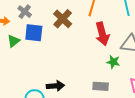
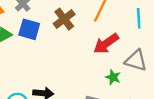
red arrow: (102, 34) -> (106, 44), turned 60

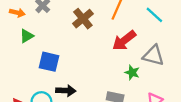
cyan line: (139, 18) -> (154, 15), turned -42
blue square: (29, 29) -> (49, 62), moved

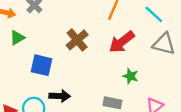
brown cross: (83, 19) -> (77, 40), moved
gray triangle: (153, 55) -> (164, 44), moved

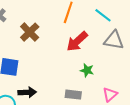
brown cross: (77, 40) -> (30, 32), moved

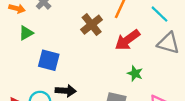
brown cross: (30, 32) -> (92, 25), moved

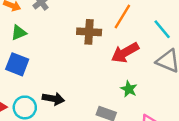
brown cross: (92, 25) -> (89, 32), turned 35
blue square: (49, 60) -> (17, 64), moved

